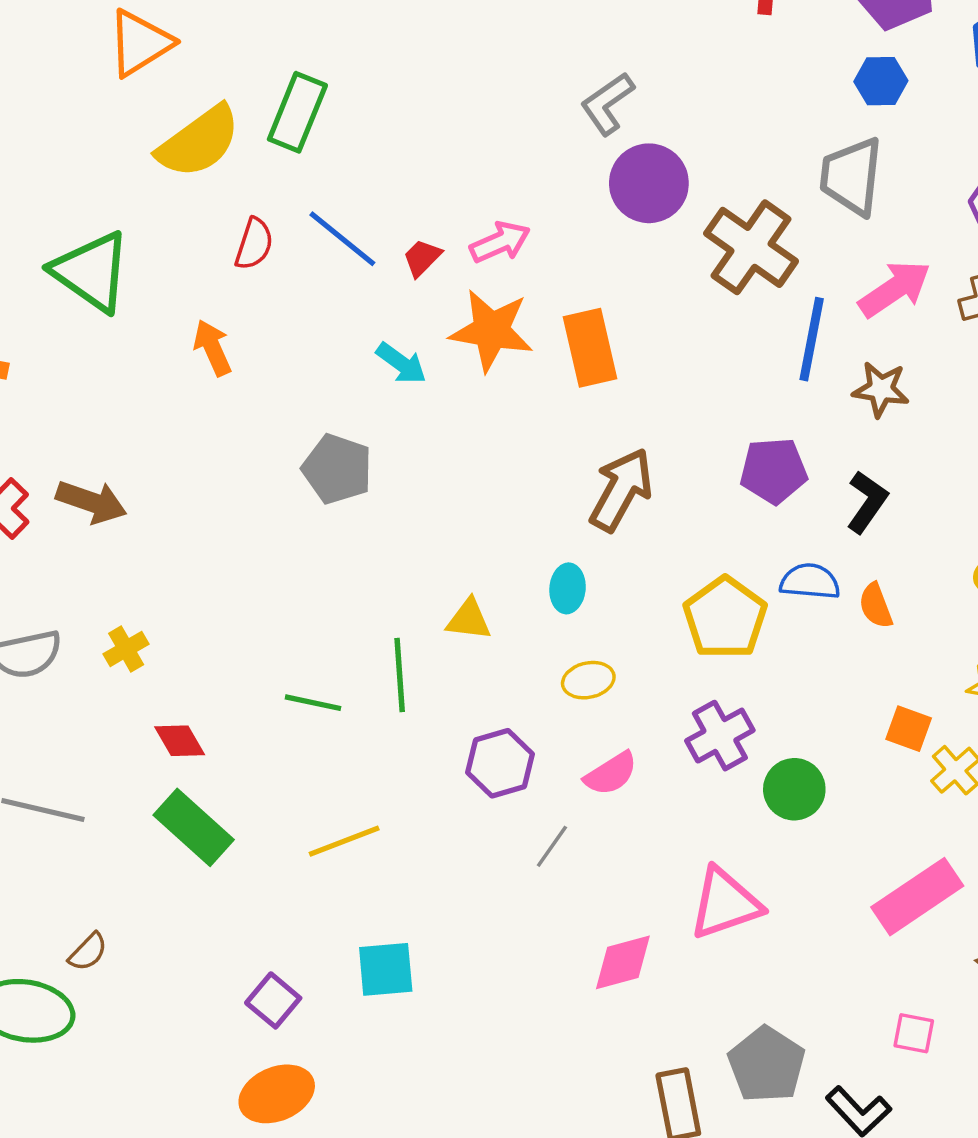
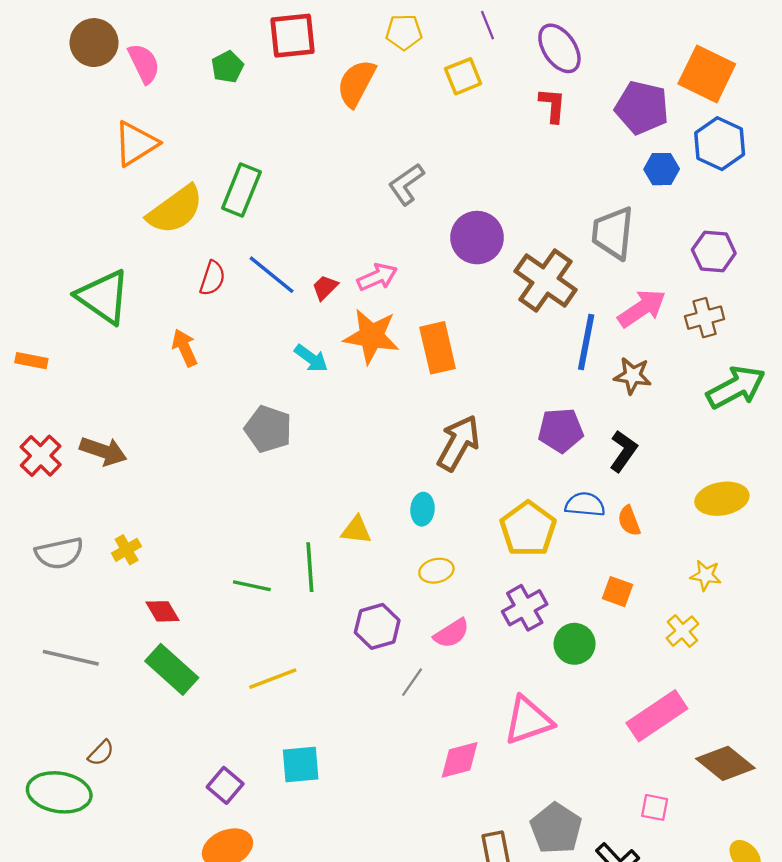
blue hexagon: (881, 81) -> (662, 169), moved
gray L-shape: (607, 104) -> (406, 184), moved
orange square: (909, 729) -> (617, 592), moved

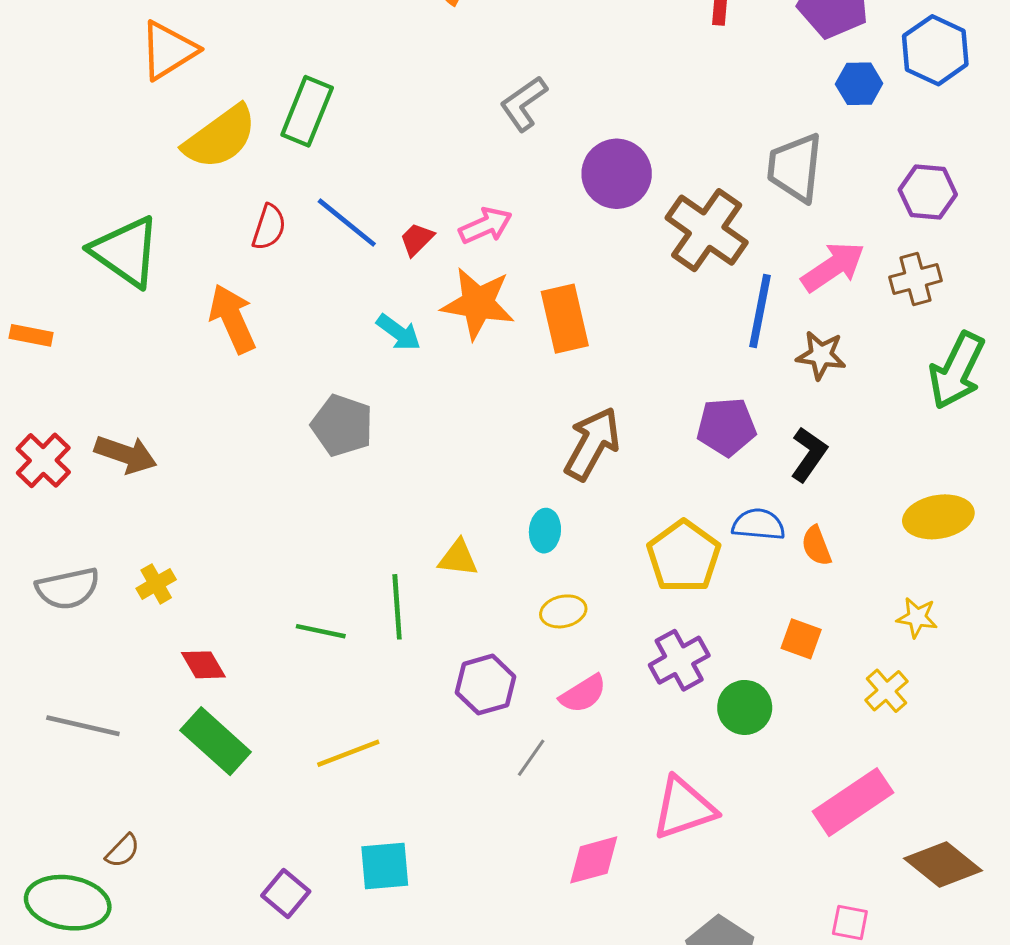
orange arrow: (185, 348) -> (232, 319), size x1.4
green arrow: (736, 387) -> (957, 370), turned 144

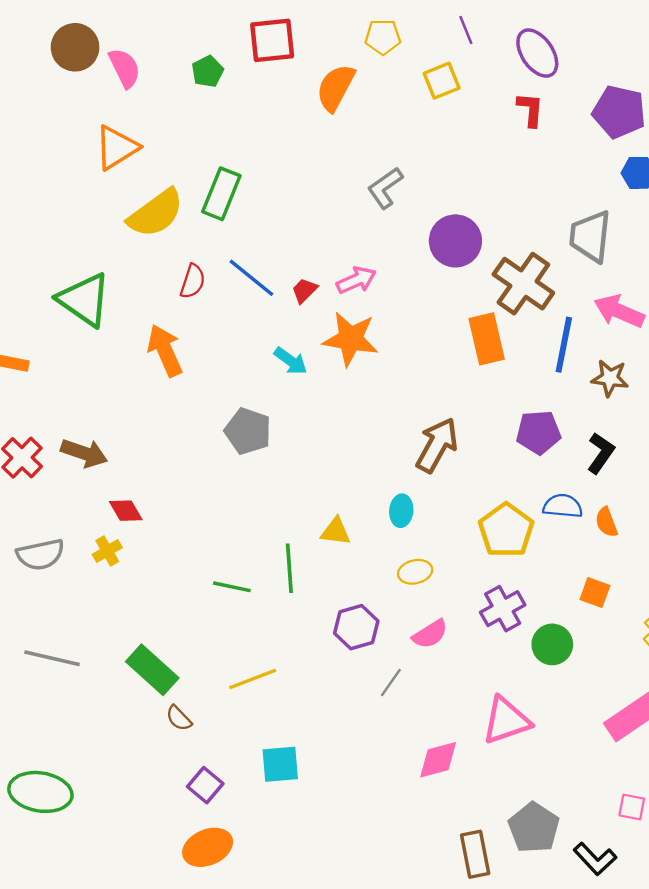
pink arrow: (833, 267) -> (619, 311), turned -123
orange rectangle: (565, 319) -> (487, 339), moved
red diamond: (203, 665) -> (126, 511), moved
brown semicircle: (123, 851) -> (179, 718), moved, turned 92

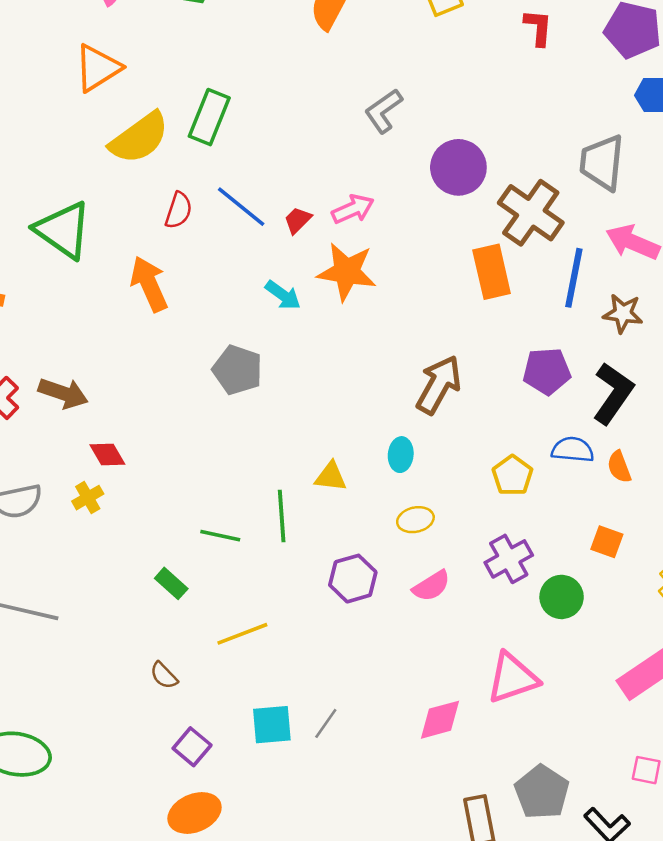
black L-shape: (601, 453) -> (613, 393), size x1.4
yellow pentagon: (506, 530) -> (512, 475), size x0.7
green rectangle: (152, 670) -> (171, 583), moved, size x0.6
gray line: (391, 682) -> (326, 723), moved

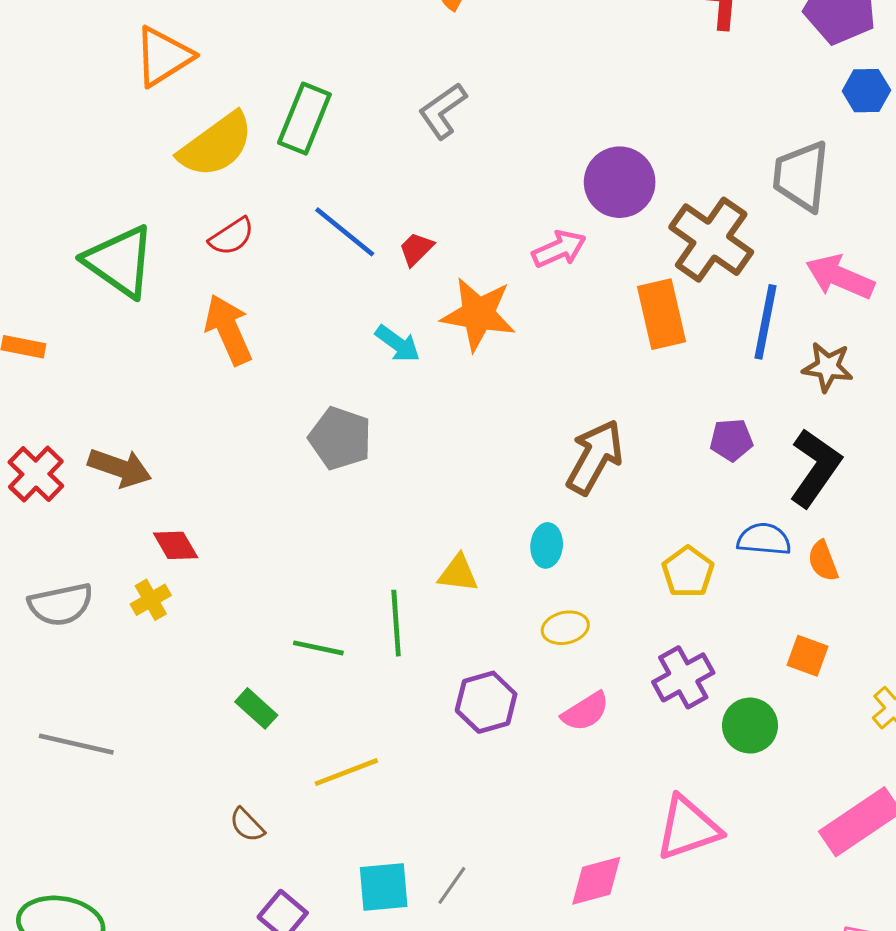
gray L-shape: (384, 111) -> (443, 111), moved
pink arrow: (353, 209) -> (559, 249), moved
red semicircle: (179, 210) -> (231, 237), moved, turned 39
purple pentagon: (547, 371) -> (731, 440), size x0.7

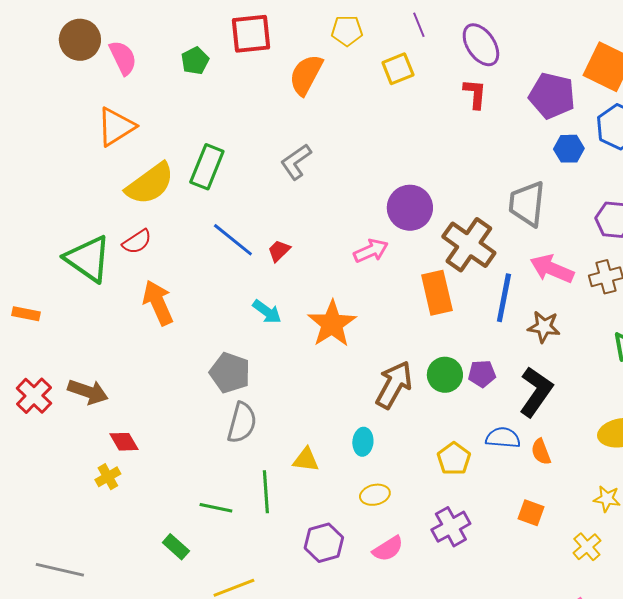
red semicircle: (231, 237) -> (137, 242), moved
orange star: (478, 314) -> (332, 324), moved, turned 30
gray semicircle: (61, 604) -> (242, 423), moved, turned -63
green circle: (750, 726) -> (445, 375), moved

